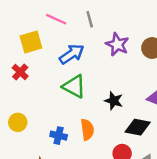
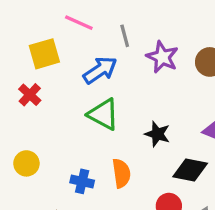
gray line: (90, 19) -> (125, 36), moved

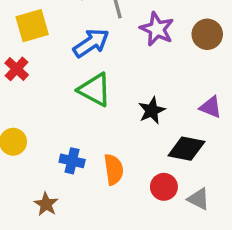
black star: (157, 134) -> (152, 111), turned 30
orange semicircle: (121, 173) -> (114, 169), moved

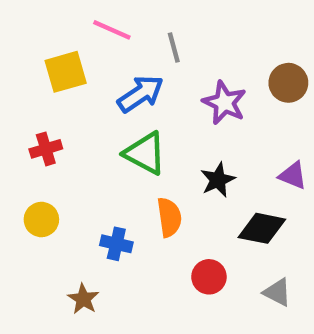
purple star: (157, 29) -> (224, 103), moved
red cross: (17, 69) -> (46, 149), moved, turned 30
orange semicircle: (114, 169) -> (169, 217), moved
red circle: (164, 187) -> (209, 277), moved

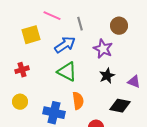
brown circle: (288, 83) -> (119, 26), moved
black star: (218, 180) -> (107, 76), moved
blue cross: (116, 244) -> (54, 113), size x1.5

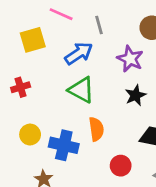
yellow circle: (20, 102) -> (30, 135), moved

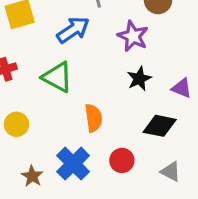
green triangle: (81, 90) -> (57, 77), moved
blue cross: (64, 145) -> (73, 164), moved, turned 32

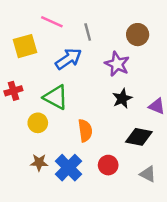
yellow circle: (16, 124) -> (38, 123), moved
brown star: (32, 176) -> (39, 162), moved, turned -30

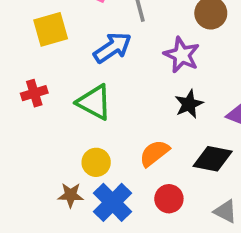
yellow circle: (38, 123) -> (96, 162), moved
orange semicircle: (85, 131) -> (154, 153), moved, turned -120

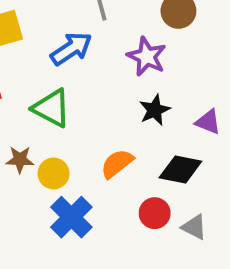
brown star: (71, 195) -> (20, 160), moved
red circle: (169, 199) -> (155, 213), moved

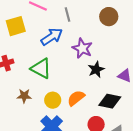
purple star: (147, 56) -> (82, 48), moved
yellow circle: (54, 173) -> (53, 100), moved

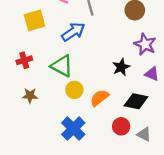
purple star: (82, 48) -> (145, 44), moved
brown star: (24, 96) -> (30, 96), moved
yellow circle: (53, 100) -> (74, 90), moved

